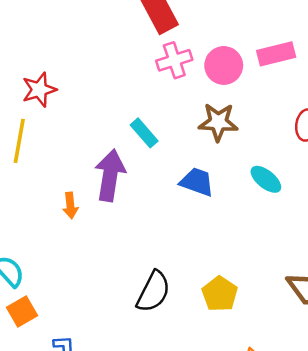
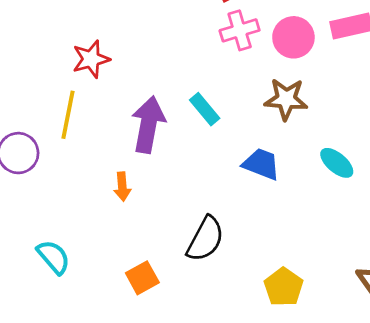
purple arrow: (110, 175) -> (148, 125), moved
black semicircle: (153, 292) -> (205, 239), moved
orange square: (22, 311) -> (142, 278), moved

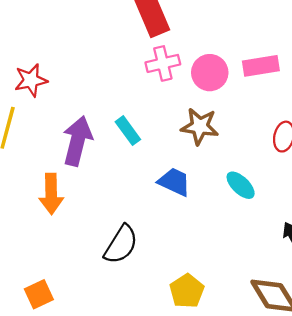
orange arrow: (122, 187) -> (51, 194), size x1.6
orange square: (142, 278) -> (39, 294), moved

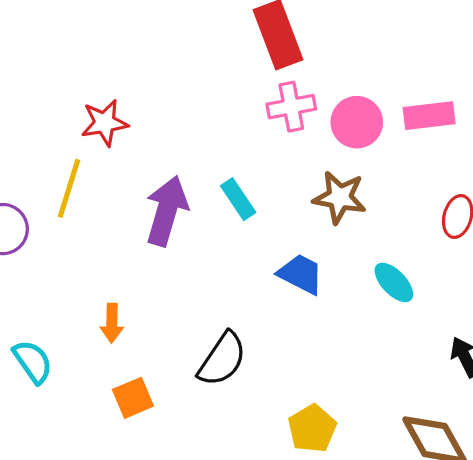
orange arrow: (51, 194) -> (112, 323), moved, size x0.7
orange square: (39, 294) -> (133, 398), moved

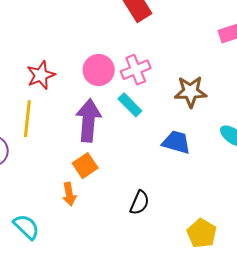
pink cross: (291, 107) -> (136, 70), moved
pink circle: (357, 122) -> (99, 70), moved
black semicircle: (222, 359) -> (140, 203), size x0.7
orange square: (133, 398) -> (85, 166), moved

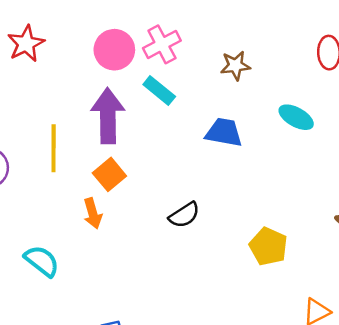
red star: (41, 75) -> (26, 44), moved
brown star: (191, 92) -> (235, 66), size x0.7
yellow line: (27, 119) -> (54, 148), moved
black semicircle: (140, 203) -> (184, 215), turned 40

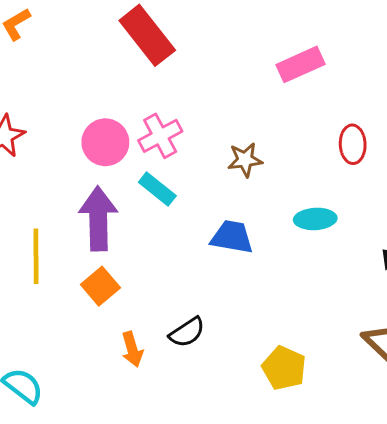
cyan ellipse: (296, 117) -> (315, 219), turned -32
orange arrow: (93, 213) -> (132, 349), moved

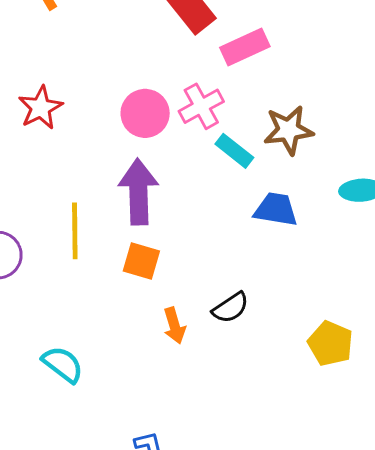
pink rectangle: (300, 64) -> (245, 47), moved
brown star: (245, 160) -> (288, 130), size x1.4
cyan rectangle: (157, 189) -> (234, 151), moved
orange square: (100, 286) -> (141, 261), turned -33

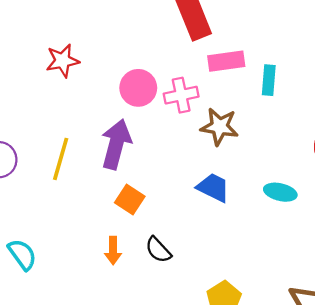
brown star: (288, 130) -> (219, 127), moved
cyan rectangle: (234, 151) -> (269, 80), moved, turned 40
orange square: (141, 261) -> (130, 199), moved
black semicircle: (231, 308) -> (158, 250), turned 64

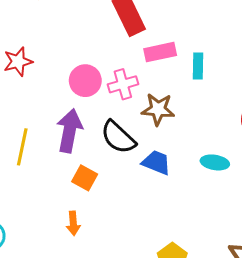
black semicircle: (158, 250) -> (118, 137), moved, size x1.5

